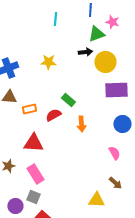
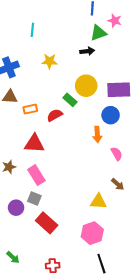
cyan line: (55, 19) -> (32, 30), moved
yellow circle: (105, 62) -> (86, 86), moved
orange arrow: (81, 124) -> (97, 134), moved
blue circle: (122, 124) -> (111, 115), moved

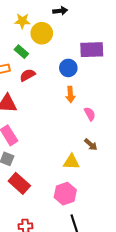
yellow circle: (86, 86) -> (42, 33), moved
green rectangle: (70, 100) -> (21, 52), moved
blue circle: (111, 115) -> (68, 68), moved

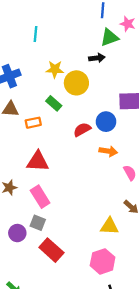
red semicircle: (27, 75) -> (82, 130), moved
orange arrow: (70, 94) -> (108, 151), turned -77

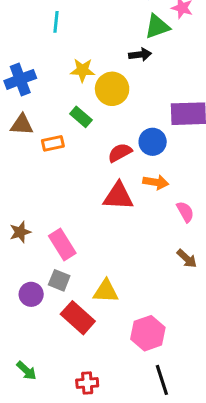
red triangle: (38, 161) -> (118, 196), moved
yellow triangle: (109, 226) -> (106, 291), moved

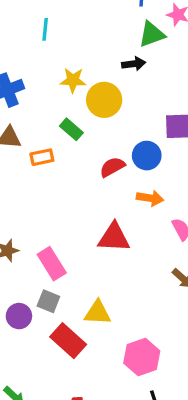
red triangle: (118, 196) -> (114, 237), moved

